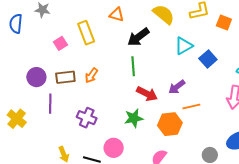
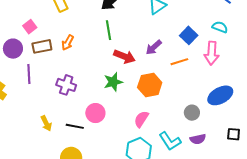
pink square: (60, 43) -> (30, 27), moved
blue square: (208, 59) -> (189, 35), moved
orange line: (191, 106) -> (179, 62), moved

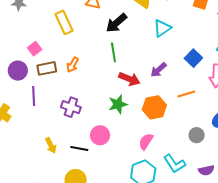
orange line: (179, 62) -> (186, 94), moved
purple semicircle: (198, 139) -> (206, 170), moved

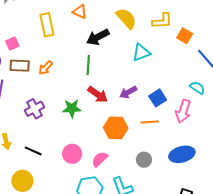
blue square: (193, 58) -> (158, 98), moved
green star: (118, 104) -> (72, 108), moved
purple cross: (71, 107) -> (34, 109), turned 30
pink circle: (100, 135) -> (72, 154), moved
gray circle: (197, 135) -> (144, 160), moved

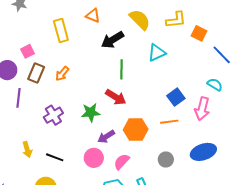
green line: (88, 65) -> (122, 69), moved
brown rectangle: (20, 66) -> (36, 73), turned -66
purple arrow: (128, 92) -> (106, 137), moved

